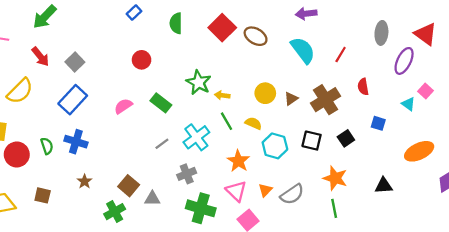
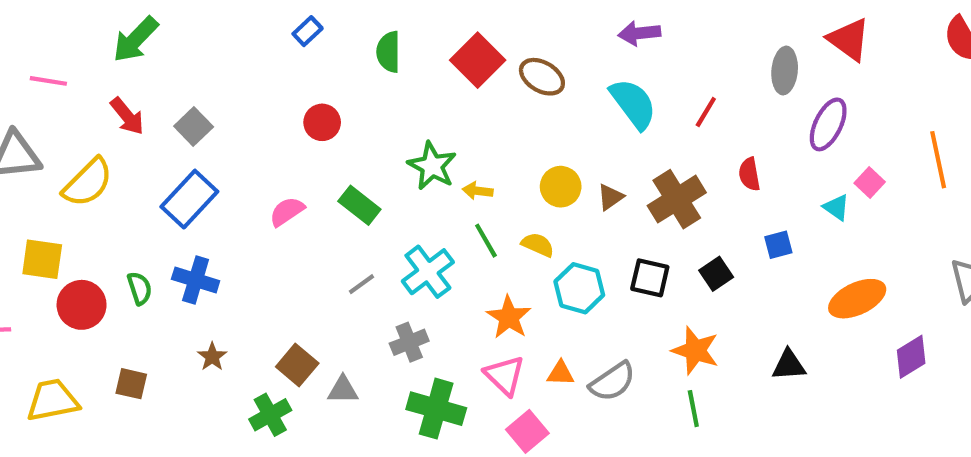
red triangle: (426, 34) -> (849, 39), moved
blue square: (378, 123) -> (778, 245), turned -32
orange triangle: (265, 190) -> (561, 373), turned 48

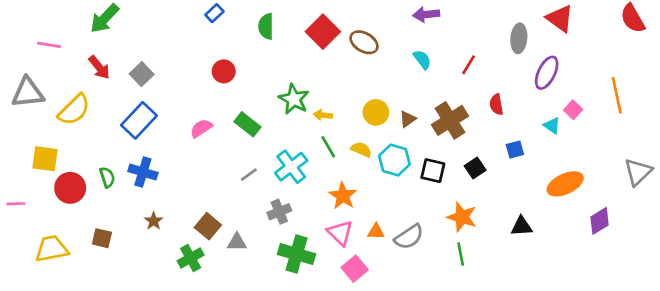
cyan semicircle: (633, 104) -> (422, 59), size x0.6
cyan hexagon: (579, 288) -> (394, 160), moved

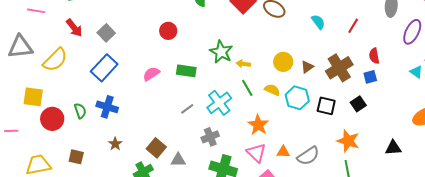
green rectangle: (248, 124) -> (186, 71), turned -30
blue square: (515, 149) -> (370, 77), moved

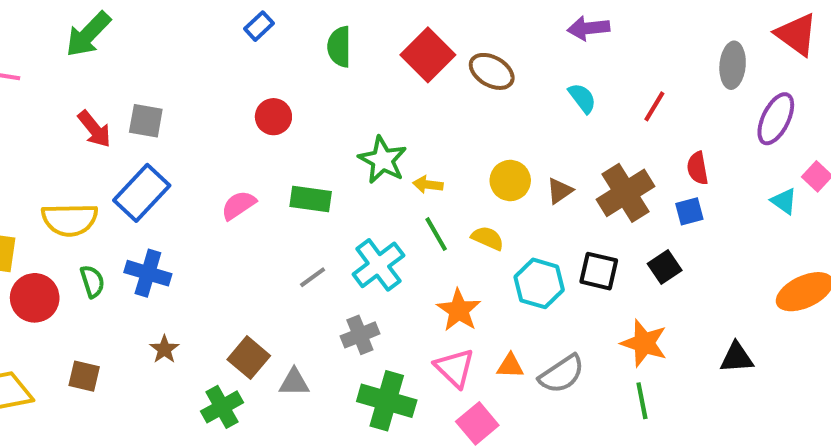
red arrow: (74, 28) -> (94, 129), moved
gray square: (106, 33) -> (146, 121), turned -36
yellow semicircle: (55, 60) -> (70, 220), moved, turned 44
cyan hexagon: (297, 98) -> (539, 283), moved

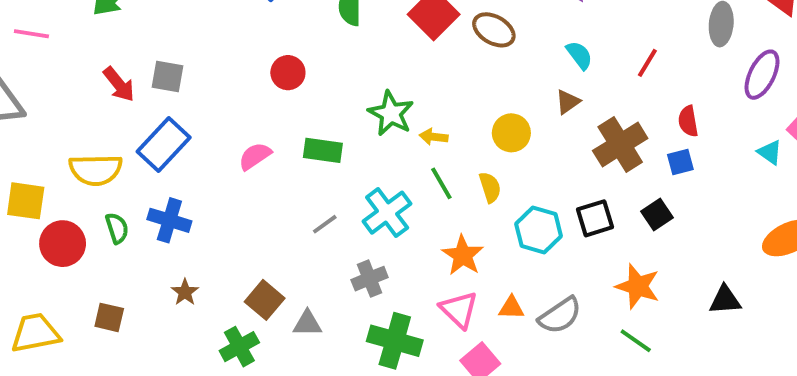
brown triangle: (560, 191) -> (568, 102), moved
yellow semicircle: (488, 238) -> (490, 187), turned 48
black square: (599, 271) -> (595, 218), turned -30
green line: (642, 401) -> (636, 341), turned -44

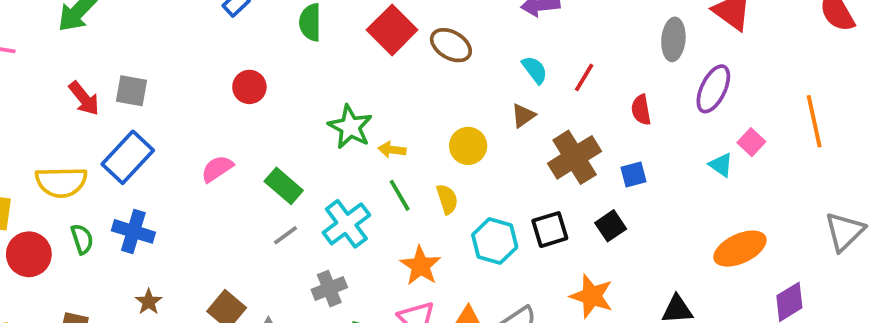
red line: (647, 63) -> (584, 77), moved
red semicircle: (688, 121) -> (641, 110), moved
green rectangle: (323, 150) -> (284, 186), moved, turned 33

